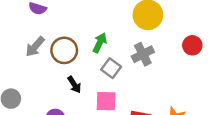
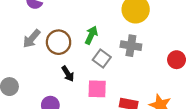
red circle: (192, 45) -> (177, 60), moved
gray cross: (143, 54) -> (131, 46), turned 36

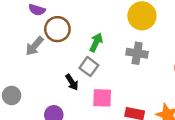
brown circle: (59, 42) -> (57, 29), moved
gray square: (102, 59) -> (89, 67), moved

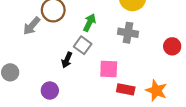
black arrow: (72, 82) -> (67, 60), turned 56
pink square: (102, 98) -> (109, 69), moved

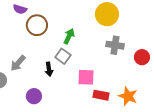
gray arrow: (32, 26) -> (18, 63), moved
gray cross: (128, 33) -> (115, 45), moved
black arrow: (67, 60) -> (49, 69), turned -32

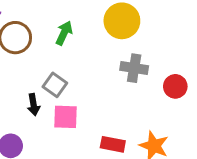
green arrow: (69, 36) -> (64, 33), moved
pink square: (86, 77) -> (66, 117), moved

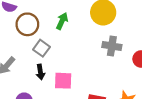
gray square: (55, 85) -> (41, 48), moved

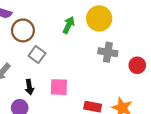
green arrow: (62, 21) -> (69, 25), moved
black arrow: (40, 72) -> (29, 87), moved

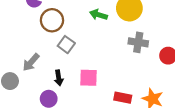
green arrow: (69, 25) -> (98, 15), turned -98

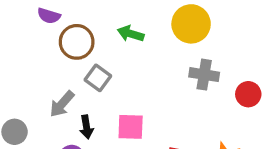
green arrow: (98, 15) -> (131, 34), moved
gray arrow: (31, 62) -> (62, 104), moved

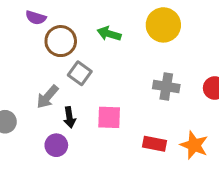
gray cross: (204, 75) -> (166, 87), moved

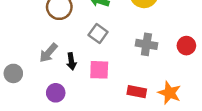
gray square: (80, 73) -> (98, 33), moved
black arrow: (69, 117) -> (71, 61), moved

